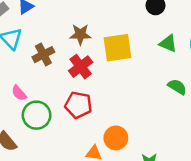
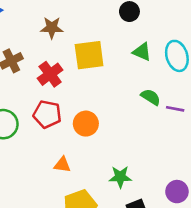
brown star: (80, 34) -> (52, 28), moved
orange circle: (116, 138) -> (86, 124), moved

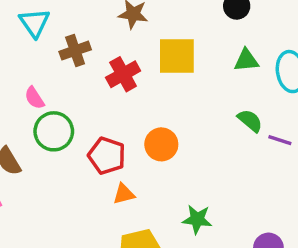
green triangle: (142, 52) -> (246, 60), turned -36
red pentagon: (47, 114) -> (107, 156), moved
orange triangle: (62, 165) -> (124, 194), turned -30

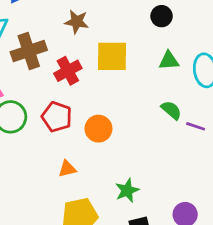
brown cross: (75, 51) -> (29, 51), size x1.4
red pentagon: (107, 156) -> (57, 117), moved
green star: (197, 219) -> (127, 190), turned -30

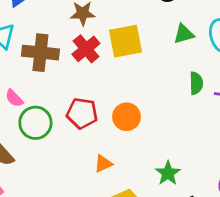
brown cross: (29, 51) -> (40, 53), turned 36
red cross: (68, 71) -> (86, 49), moved
green semicircle: (171, 110) -> (196, 83), turned 60

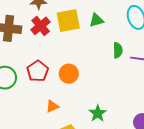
green triangle: (184, 34) -> (96, 20), moved
red pentagon: (82, 113) -> (38, 71), turned 30

